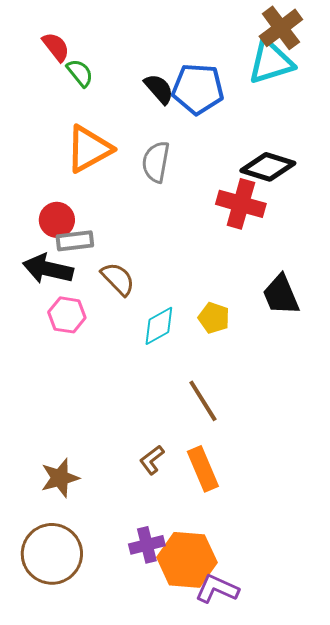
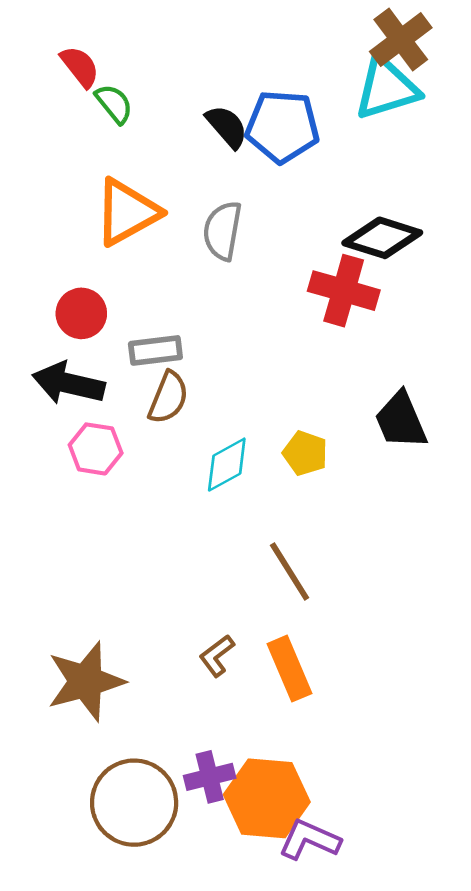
gray rectangle: (75, 241) -> (155, 350), moved
brown semicircle: (118, 279) -> (168, 398), turned 66
brown star: (60, 478) -> (86, 681), size x1.4
brown circle: (52, 554) -> (134, 803), moved

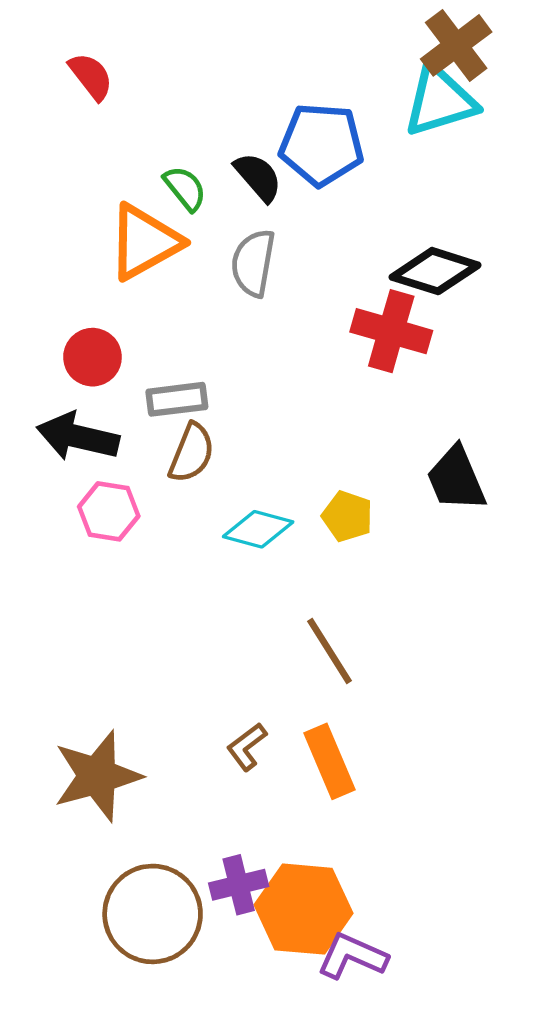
green semicircle: (114, 104) -> (185, 188), moved
black semicircle: (227, 127) -> (258, 177), moved
cyan diamond: (227, 465) -> (258, 529), turned 44

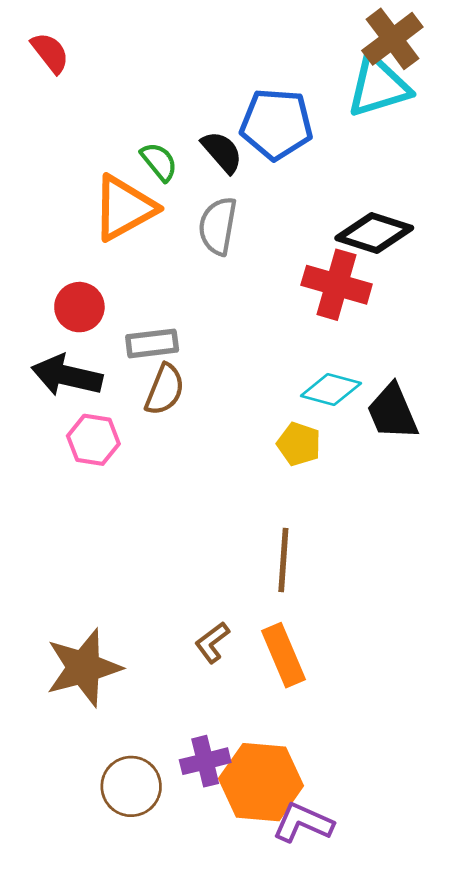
red semicircle: (91, 76) -> (50, 53), moved
cyan diamond: (258, 529) -> (331, 390), moved
brown line: (330, 651) -> (283, 560), turned 36
brown circle: (153, 914) -> (131, 786), size x0.7

